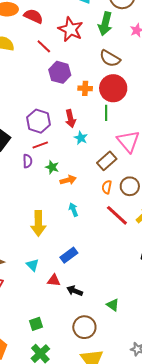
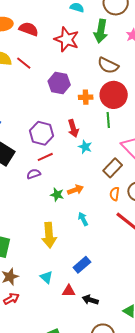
red line: (44, 46) -> (24, 63), moved
purple semicircle: (28, 161) -> (34, 174), turned -104
green star: (52, 167) -> (57, 195), moved

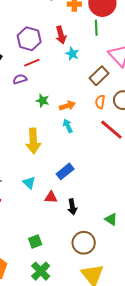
orange arrow: (76, 190) -> (67, 106), moved
black arrow: (90, 300) -> (72, 207), turned -119

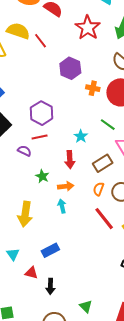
green line: (96, 28) -> (108, 125), moved, turned -63
red arrow: (61, 35) -> (70, 160), moved
purple semicircle: (20, 79) -> (24, 151), turned 32

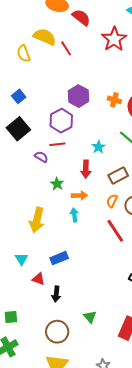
purple hexagon: (70, 68) -> (79, 96), moved

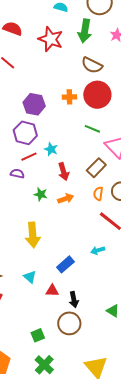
cyan star: (99, 147) -> (51, 149), moved
cyan arrow: (74, 215) -> (98, 250), moved, turned -80
brown circle: (57, 332) -> (69, 323), moved

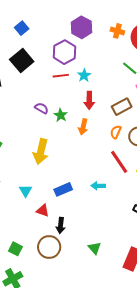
purple semicircle: (17, 174) -> (42, 108), moved
orange arrow: (66, 199) -> (83, 127), turned 105
green square: (38, 335) -> (15, 249), turned 32

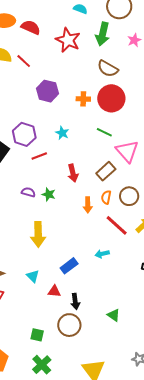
purple hexagon: (82, 27) -> (47, 91), moved
purple hexagon: (64, 52) -> (24, 134), moved
cyan star: (84, 75) -> (62, 133), moved
orange arrow: (83, 127) -> (88, 205), moved

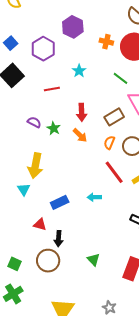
purple hexagon: (24, 134) -> (43, 49), moved
orange arrow: (88, 205) -> (80, 135), moved, turned -56
cyan triangle: (33, 276) -> (24, 189), moved

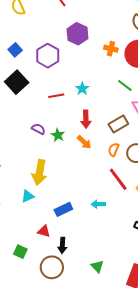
cyan star: (79, 71) -> (82, 89), moved
cyan triangle: (24, 189) -> (28, 196), turned 40
green square: (14, 264) -> (20, 252), moved

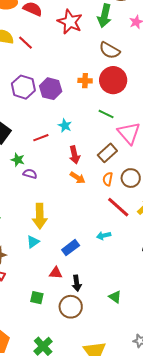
purple hexagon: (77, 34) -> (51, 89), moved
purple hexagon: (48, 56) -> (23, 87), moved
green star: (58, 135) -> (18, 160), moved

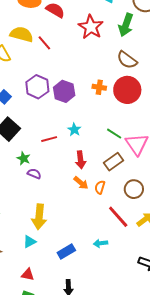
green line: (106, 114) -> (114, 134), moved
orange semicircle: (108, 179) -> (100, 187), moved
red triangle: (56, 273) -> (28, 275), moved

